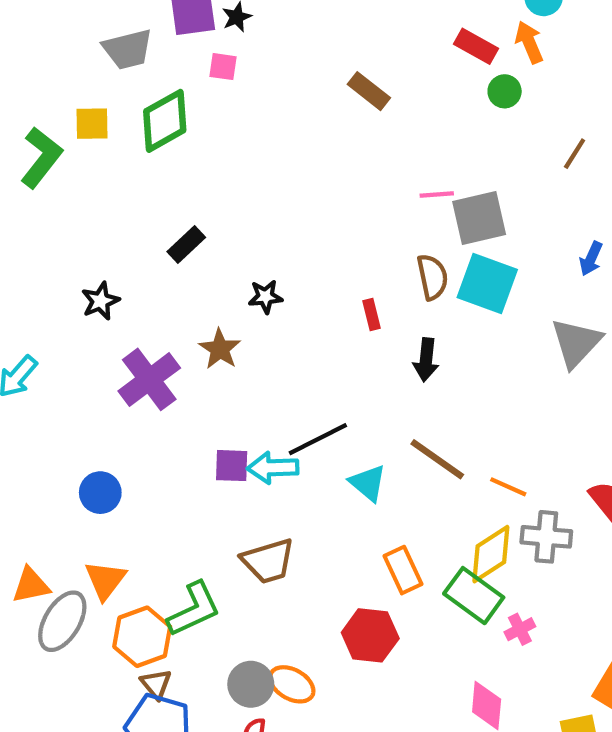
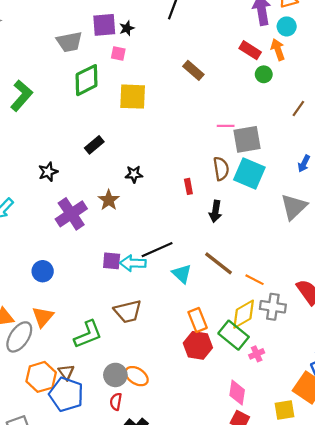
yellow square: (92, 124) -> (133, 97), moved, size x1.5
red hexagon: (370, 635) -> (198, 345), moved
orange hexagon: (142, 637) -> (41, 377), moved

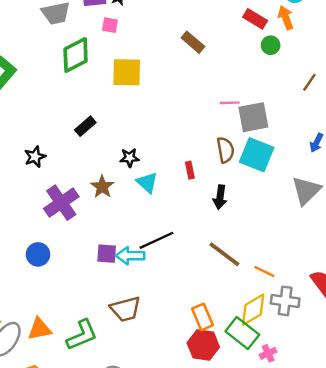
blue circle: (43, 271) -> (38, 254), moved
cyan triangle: (182, 274) -> (147, 183), moved
orange triangle: (43, 317) -> (40, 329), moved, turned 40

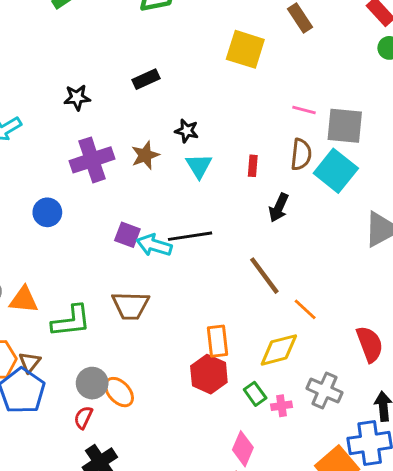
yellow square: (127, 72) -> (245, 49), moved
pink line: (230, 103) -> (304, 110), moved
gray cross: (285, 301) -> (324, 390), moved
green rectangle: (242, 333) -> (255, 394), moved, size x0.6

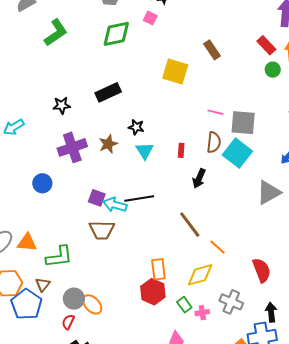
black rectangle: (146, 79) -> (108, 92), size x1.4
brown trapezoid: (131, 306) -> (102, 230), moved
brown triangle: (30, 362) -> (43, 285), moved

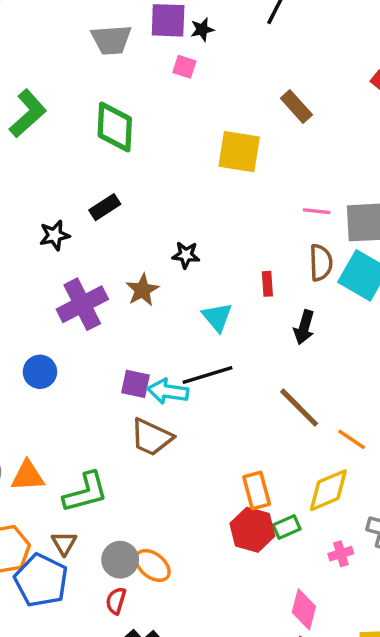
green diamond: (116, 34) -> (115, 127), moved, turned -68
black rectangle: (108, 92) -> (105, 207), moved, size x0.7
cyan triangle: (145, 151) -> (217, 317), moved
brown trapezoid: (102, 230) -> (152, 437), turned 32
green rectangle: (184, 305) -> (287, 527), moved, turned -70

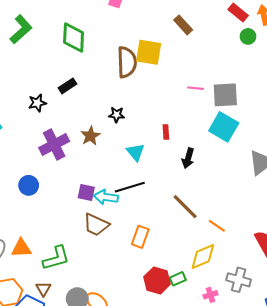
brown semicircle: (321, 263) -> (127, 62), moved, size x1.4
orange rectangle: (257, 491) -> (140, 237), moved, turned 35

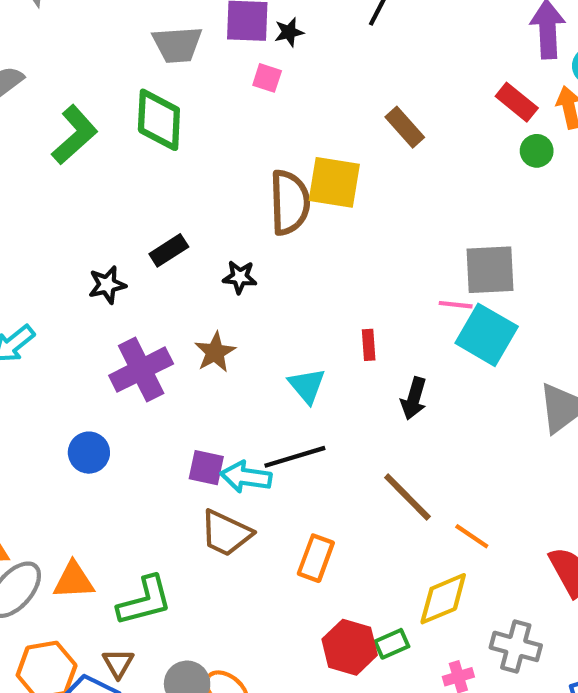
green diamond: (74, 38) -> (159, 120), moved
pink line: (195, 88) -> (456, 305), moved
black star: (117, 115) -> (240, 277), moved

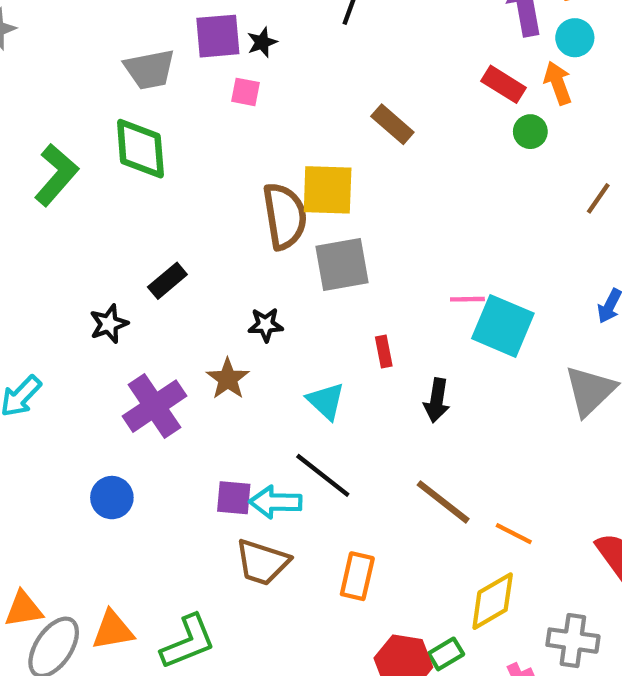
gray square: (490, 270) -> (342, 265), moved
black star: (240, 277) -> (266, 325), moved
black line: (295, 457) -> (323, 475), turned 62

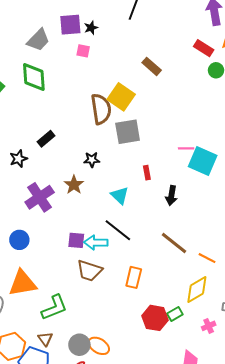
gray trapezoid: (150, 69) -> (38, 40), turned -35
yellow square: (328, 190) -> (121, 97), turned 32
orange triangle: (113, 630) -> (23, 283), moved, size x1.4

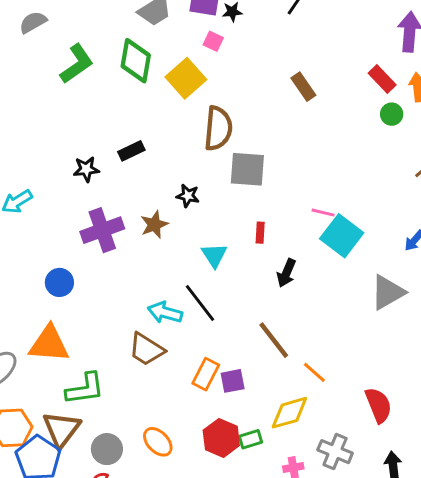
yellow square: (121, 97) -> (186, 78), moved
purple square: (76, 240) -> (233, 381), moved, turned -30
brown triangle: (45, 339) -> (61, 429), size x1.8
orange ellipse: (99, 346) -> (158, 442), moved

